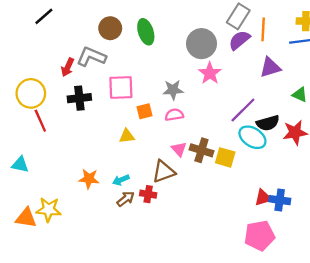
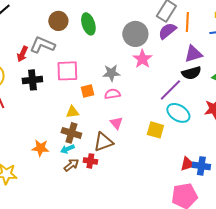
black semicircle: (268, 123) -> (191, 73), moved
brown cross: (201, 150) -> (71, 133), moved

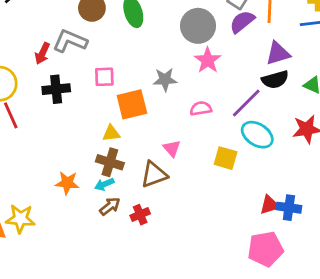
pink square: (67, 71) -> (104, 77), size x0.7
orange square: (87, 91) -> (132, 104), size x1.6
pink semicircle: (112, 94) -> (201, 108), moved
red cross: (90, 161) -> (140, 215), moved, turned -32

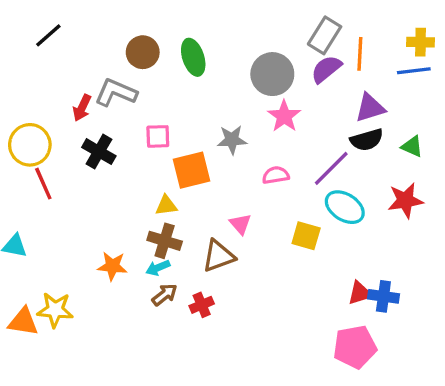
black cross: (56, 89) -> (99, 152), turned 36

